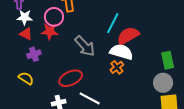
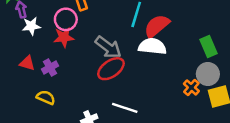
red triangle: (26, 34) -> (27, 63), moved
orange cross: (117, 67) -> (191, 87), moved
red ellipse: (71, 78) -> (111, 69), moved

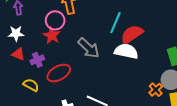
white star: (31, 26) -> (16, 33), moved
red star: (64, 37) -> (52, 35), turned 30
red ellipse: (111, 69) -> (59, 73), moved

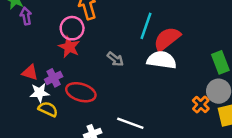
white star: (16, 33) -> (40, 93), moved
gray arrow: (89, 48) -> (115, 59), size x0.6
red ellipse: (59, 73) -> (81, 92), turned 50

